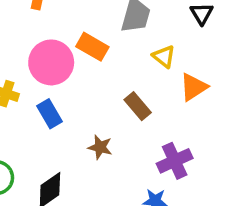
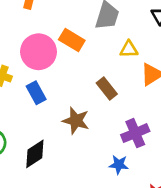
yellow triangle: (164, 56) -> (129, 49), turned -42
brown star: (100, 147) -> (76, 121), size x1.4

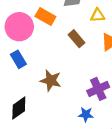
yellow triangle: (129, 49) -> (98, 15), moved
brown rectangle: (107, 88) -> (76, 39), moved

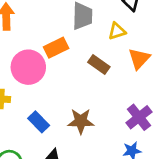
orange rectangle: (45, 17) -> (56, 48), turned -42
blue rectangle: (18, 59) -> (39, 122), moved

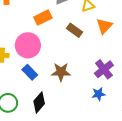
pink circle: (28, 67) -> (28, 45), moved

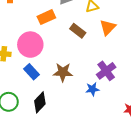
blue star: (99, 94) -> (92, 89), moved

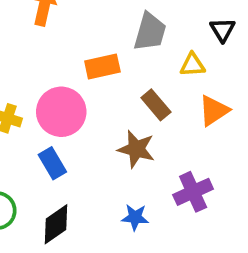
brown star: (63, 72) -> (136, 149), moved
blue star: (92, 89) -> (135, 217), moved

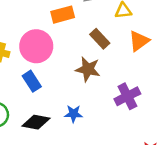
blue star: (135, 217) -> (73, 114), moved
black diamond: (56, 224) -> (36, 122), turned 48

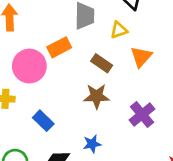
pink circle: (36, 46) -> (29, 66), moved

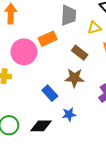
blue rectangle: (43, 121) -> (50, 93), moved

